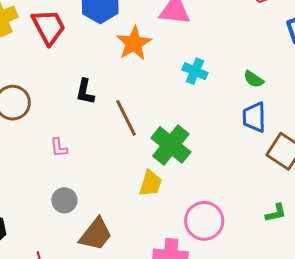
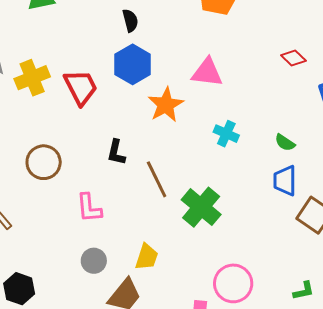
pink L-shape: (59, 148) -> (89, 208), size x1.5
yellow trapezoid: (151, 183) -> (147, 257), moved
green L-shape: (276, 213) -> (304, 291), moved

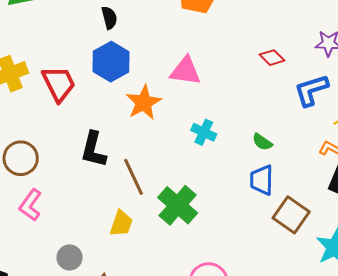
black L-shape: (116, 152) -> (93, 149), size x1.4
pink L-shape: (89, 208) -> (30, 205), moved, turned 40
yellow trapezoid: (147, 257) -> (121, 223), moved

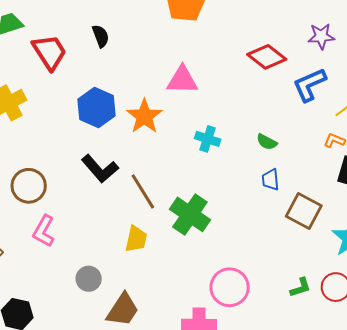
red diamond: (272, 58) -> (267, 57), size x1.5
blue hexagon: (111, 62) -> (96, 108), moved
red trapezoid: (59, 84) -> (49, 52), moved
black L-shape: (93, 149) -> (100, 169), turned -48
blue trapezoid: (262, 180) -> (271, 180), size x0.7

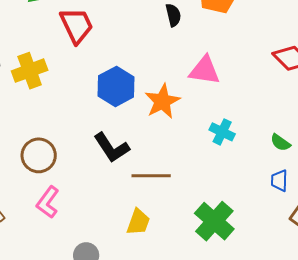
black semicircle: (101, 36) -> (173, 15), moved
brown line: (143, 191) -> (151, 176), turned -66
green cross: (190, 214) -> (214, 221), moved

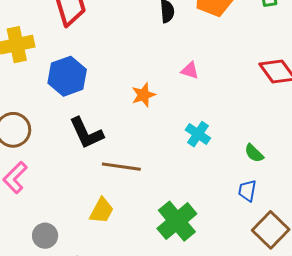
pink triangle: (205, 70) -> (190, 71), size x0.6
blue hexagon: (116, 86) -> (67, 76), moved
orange star: (162, 101) -> (143, 95), size x0.7

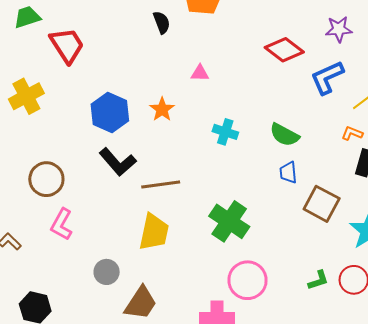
blue hexagon: (67, 76) -> (110, 113), moved
green semicircle: (254, 153) -> (284, 135), size x1.4
yellow trapezoid: (102, 211) -> (154, 232), size x1.4

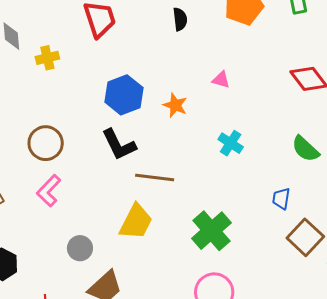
black semicircle: (162, 22) -> (180, 19), moved
yellow cross: (26, 96) -> (47, 58), size x0.7
orange star: (162, 109) -> (175, 105), turned -30
green semicircle: (284, 135) -> (305, 149), moved

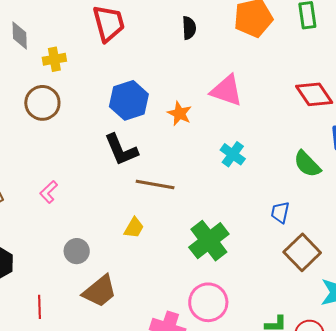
pink triangle: (221, 80) -> (227, 91), size x1.8
brown circle: (46, 143) -> (42, 103), moved
pink L-shape: (49, 191) -> (49, 192), size x0.7
yellow trapezoid: (136, 222) -> (134, 228), size x0.6

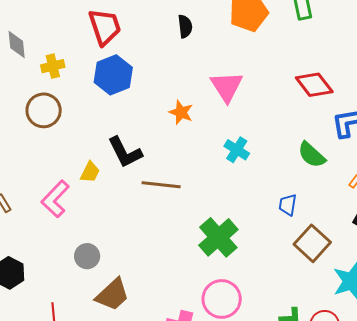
pink triangle: (227, 91) -> (227, 87), turned 42
blue hexagon: (129, 100) -> (113, 75), moved
pink L-shape: (49, 192) -> (55, 199), size x1.6
yellow trapezoid: (134, 228) -> (90, 172), moved

